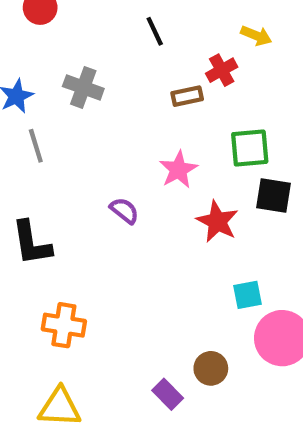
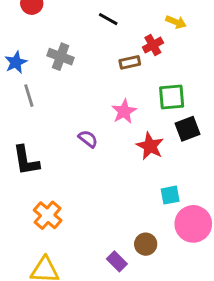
black line: (155, 31) -> (108, 19), turned -36
black square: (274, 195) -> (187, 129), turned -30
orange cross: (64, 325) -> (48, 215), turned 32

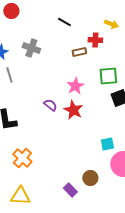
red cross: (153, 45) -> (95, 40), turned 32
red star: (150, 146) -> (73, 110), moved

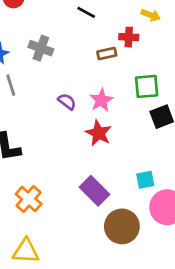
purple semicircle: (50, 105) -> (67, 102), moved
brown circle: (90, 178) -> (122, 226), size x1.6
purple rectangle: (70, 190) -> (94, 191), moved, size x1.5

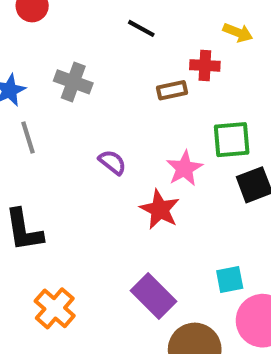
pink star: (101, 100) -> (184, 168), moved

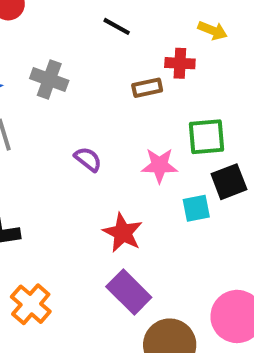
pink star: (184, 168) -> (159, 165), turned 30
red star: (160, 210) -> (123, 233), moved
cyan square: (230, 280) -> (196, 208), moved

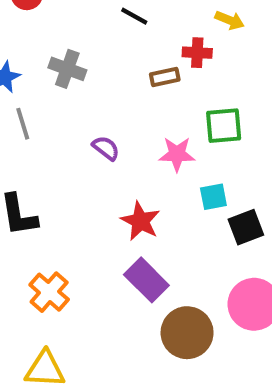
black square: (229, 182) -> (246, 227), moved

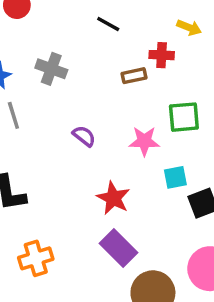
orange cross: (49, 292) -> (36, 258), turned 32

